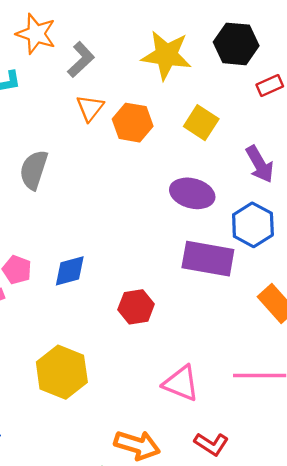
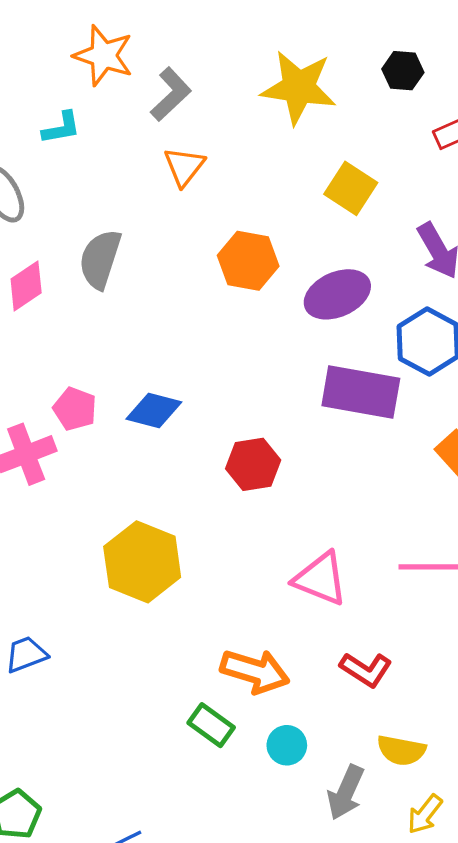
black hexagon: (236, 44) -> (403, 71), size x0.6
orange hexagon: (133, 123) -> (248, 261), moved
purple ellipse: (192, 193) -> (337, 294), turned -39
blue diamond: (70, 271) -> (154, 410), turned 30

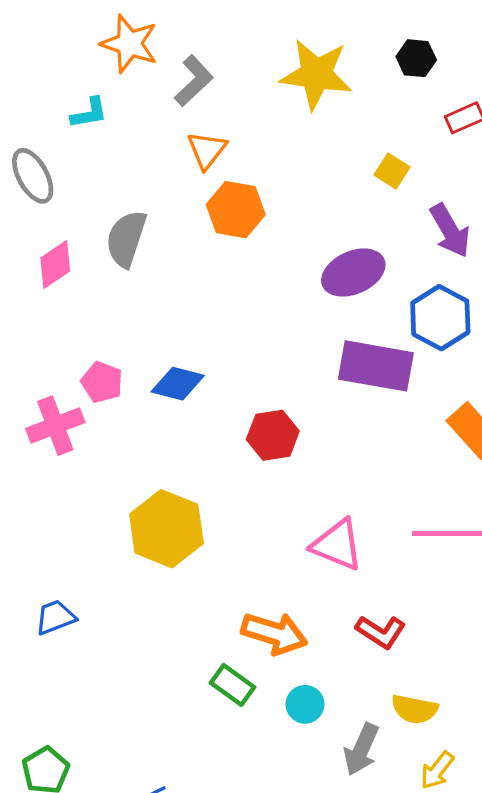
yellow square: (351, 188) -> (392, 171), moved, size x0.7
orange hexagon: (248, 261) -> (236, 210), moved

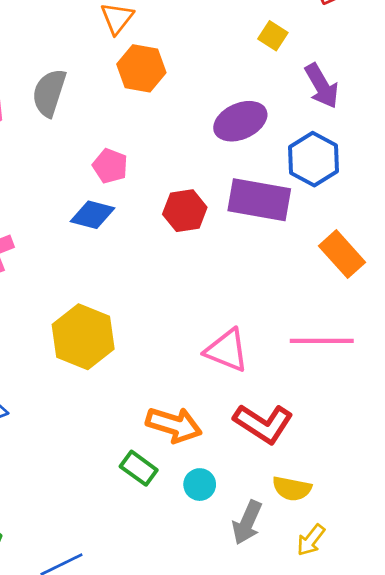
pink pentagon: (102, 382) -> (110, 166), moved
red hexagon: (273, 435) -> (185, 211), moved
red L-shape: (381, 632) -> (263, 424), size x1.4

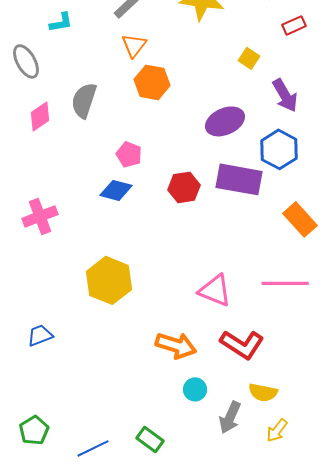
green rectangle: (139, 468) -> (150, 439), moved

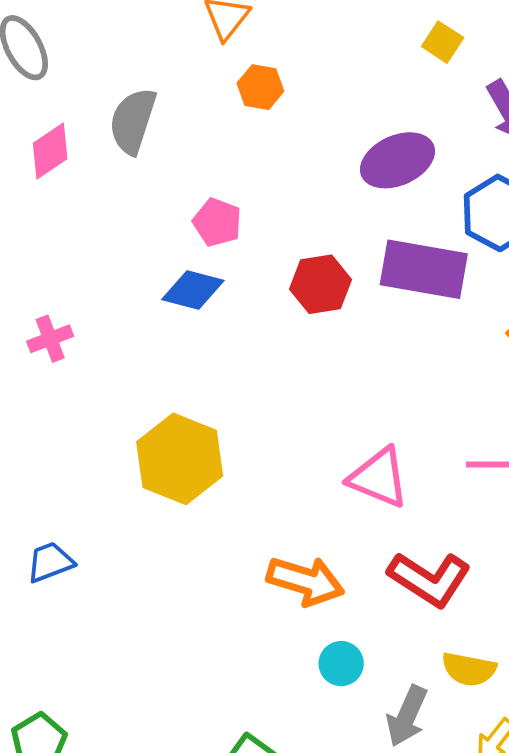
orange hexagon: (152, 82) -> (260, 87), size x0.7
pink cross: (40, 216) -> (50, 339), size x0.7

